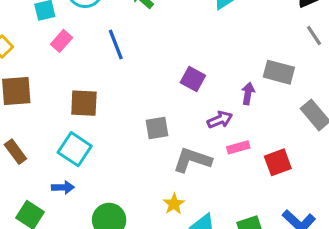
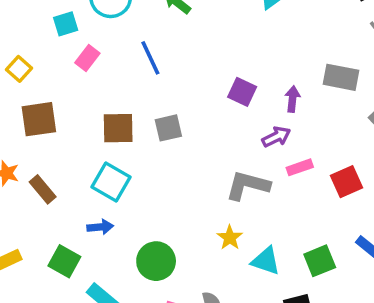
purple arrow: (248, 94) -> (292, 99), moved
gray square: (157, 128) -> (168, 128), moved

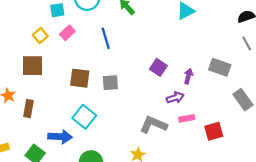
yellow square: (19, 69) -> (40, 36), moved
cyan square: (111, 182) -> (84, 117), moved
brown rectangle: (43, 189) -> (28, 109), turned 42
blue arrow: (100, 227) -> (60, 137), size x1.5

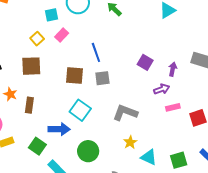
blue line: (106, 38) -> (96, 52), moved
gray L-shape: (153, 125) -> (125, 113), moved

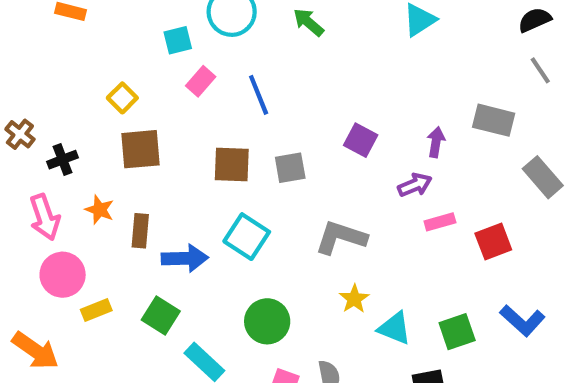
yellow square: (37, 39) -> (122, 98), moved
blue line: (96, 52) -> (259, 95), moved
purple square: (145, 62) -> (361, 140), moved
blue arrow: (59, 129) -> (185, 258), moved

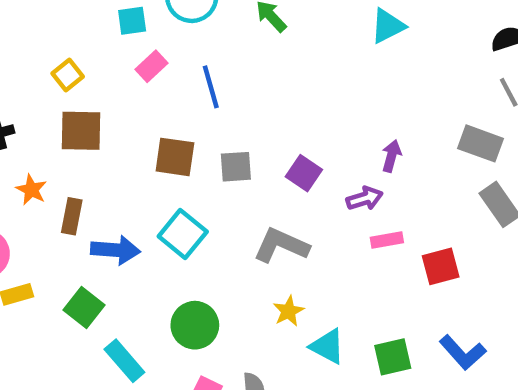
gray rectangle: (494, 120) -> (480, 143), moved
purple square: (361, 140) -> (304, 173), moved

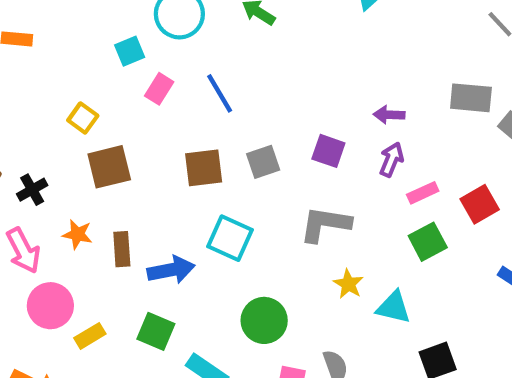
gray rectangle: (480, 143) -> (471, 98), moved
purple arrow: (391, 156) -> (389, 115), moved, turned -88
purple arrow: (365, 198) -> (391, 160), turned -36
green square: (393, 357) -> (428, 242), moved

